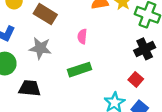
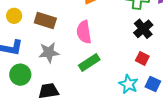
pink semicircle: (82, 36) -> (84, 32), size x1.6

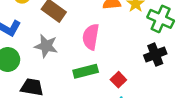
red square: (142, 58) -> (118, 80), moved

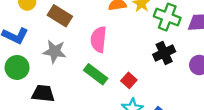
green rectangle: (86, 71) -> (96, 74), turned 55

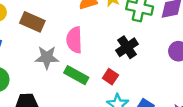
gray star: (55, 51) -> (47, 57), moved
black cross: (164, 53) -> (127, 47), moved

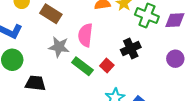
red square: (110, 77) -> (107, 66), moved

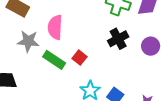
black cross: (131, 48) -> (118, 39), moved

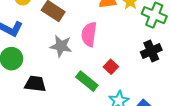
green rectangle: (54, 60) -> (87, 81), moved

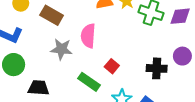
black cross: (151, 51) -> (157, 68), moved, turned 30

